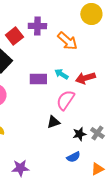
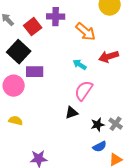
red arrow: (85, 78) -> (109, 57), moved
purple rectangle: (38, 79) -> (35, 72), moved
blue semicircle: (73, 157) -> (100, 147), moved

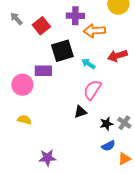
purple cross: (56, 17) -> (75, 16), moved
orange arrow: (86, 32) -> (94, 31), turned 135
black square: (19, 52) -> (62, 51), moved, turned 30

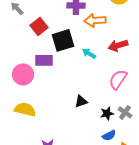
red square: (41, 26) -> (39, 26), moved
pink semicircle: (92, 90) -> (118, 79), moved
yellow semicircle: (24, 120) -> (25, 109), size x1.5

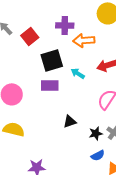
red square: (39, 26) -> (30, 36), moved
purple rectangle: (44, 60) -> (50, 85), moved

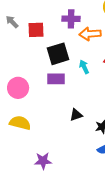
red square: (30, 36) -> (36, 30), turned 36
cyan arrow: (78, 73) -> (84, 67), turned 32

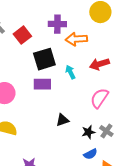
red square: (36, 30) -> (22, 35), turned -36

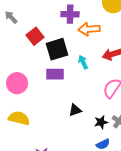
red square: (22, 35) -> (35, 36), moved

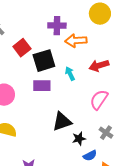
black triangle: (75, 110) -> (62, 122), size x1.5
black star: (101, 122) -> (79, 139), moved

